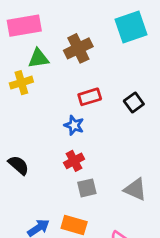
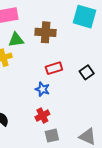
cyan square: (131, 27) -> (85, 17), turned 35
brown cross: (78, 48) -> (46, 32), turned 30

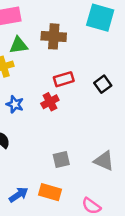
blue star: (42, 89) -> (15, 104), moved
red cross: (42, 116) -> (50, 102), moved

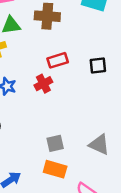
black square: (103, 84) -> (98, 65), turned 30
orange rectangle: (50, 192) -> (55, 169), moved

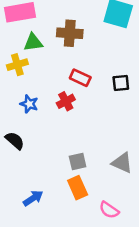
red rectangle: (58, 60) -> (80, 78), turned 42
orange rectangle: (55, 169) -> (78, 188), turned 50

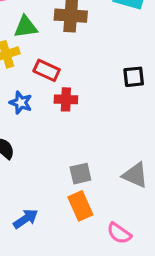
red rectangle: (80, 78) -> (47, 70), moved
red cross: (66, 101) -> (66, 99), turned 30

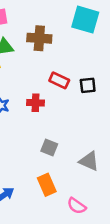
red rectangle: (47, 70) -> (59, 80), moved
gray square: (80, 174) -> (49, 148), moved, turned 35

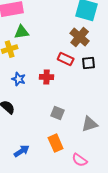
brown cross: (39, 38) -> (80, 37), moved, turned 36
gray triangle: (89, 161) -> (90, 124), turned -42

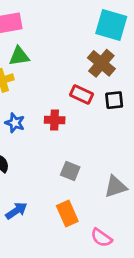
blue arrow: (22, 151) -> (16, 211), moved

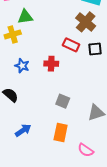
orange rectangle: (67, 214) -> (61, 132), turned 36

